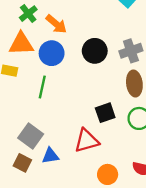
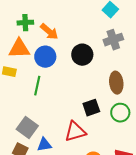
green cross: (28, 14) -> (25, 23), turned 35
gray cross: (131, 51) -> (113, 40), moved

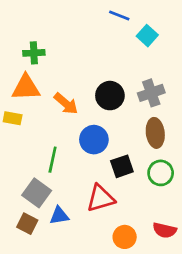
orange arrow: (49, 32) -> (66, 104), moved
gray cross: (113, 40) -> (151, 93), moved
blue circle: (45, 57) -> (94, 140), moved
green line: (37, 86) -> (53, 160), moved

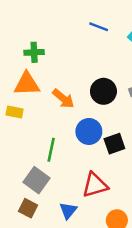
blue line: (119, 16) -> (99, 27), moved
black square: (122, 166) -> (114, 144), moved
blue triangle: (59, 216) -> (68, 211), moved, turned -42

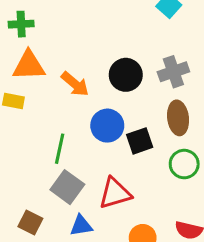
green cross: (34, 52) -> (21, 24), moved
gray square: (37, 180) -> (67, 187), moved
blue triangle: (68, 211) -> (81, 226), turned 42

